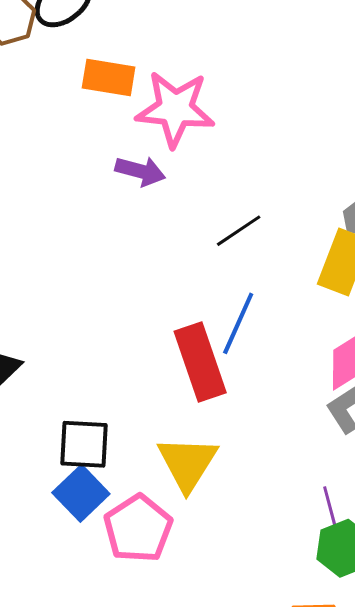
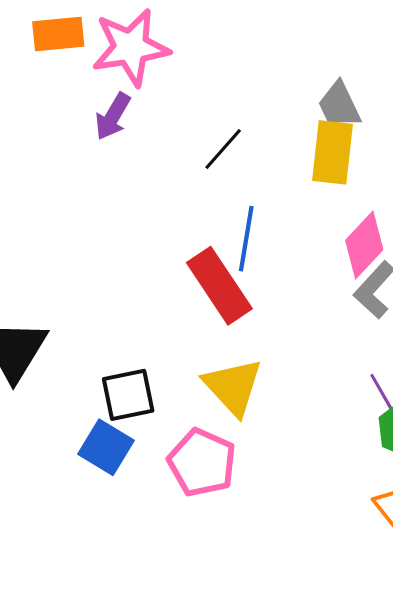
purple arrow: (140, 171) -> (113, 116), turned 120
blue square: (81, 493) -> (106, 447), moved

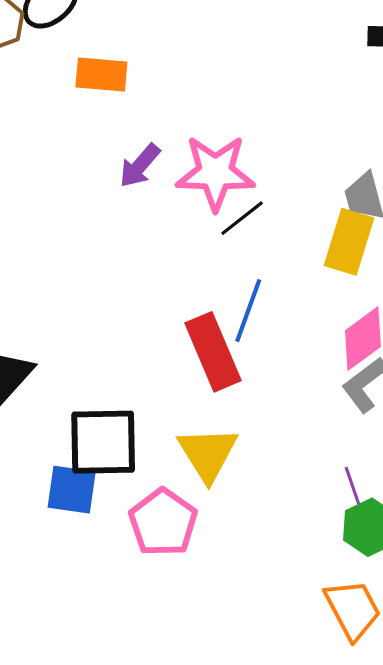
pink star: (131, 47) -> (215, 173), moved
black square: (128, 395) -> (103, 442), size x1.4
blue square: (106, 447) -> (72, 490), turned -34

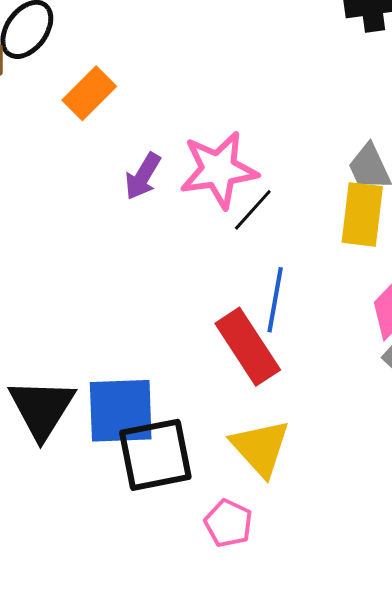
orange rectangle: (101, 75) -> (89, 93), turned -40
blue square: (72, 490) -> (121, 411), moved, size x1.4
pink pentagon: (163, 522) -> (228, 523), size x0.7

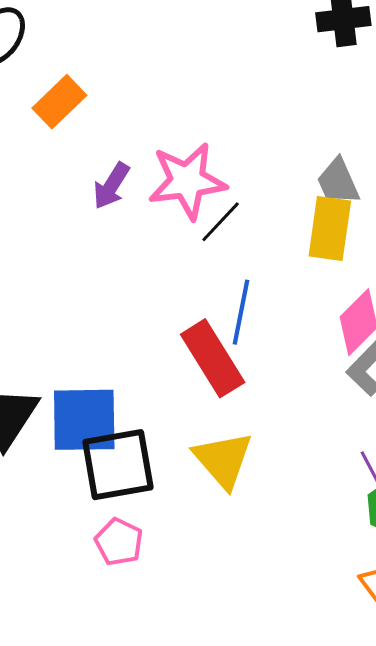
pink pentagon: (228, 523) -> (119, 542), moved

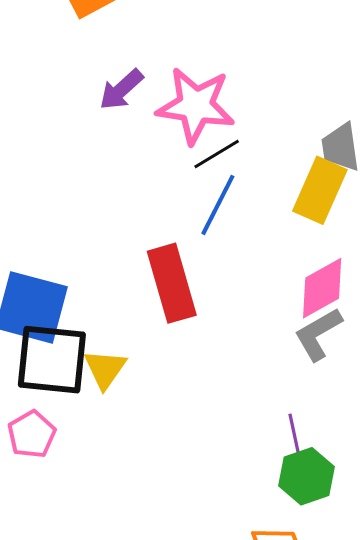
blue line: (241, 312) -> (218, 205), moved
yellow triangle: (223, 460) -> (105, 369), moved, size x0.7

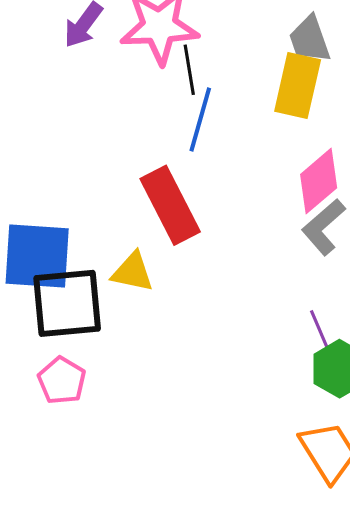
black line: (217, 154) -> (189, 70), turned -57
yellow triangle: (105, 369) -> (132, 272), moved, turned -42

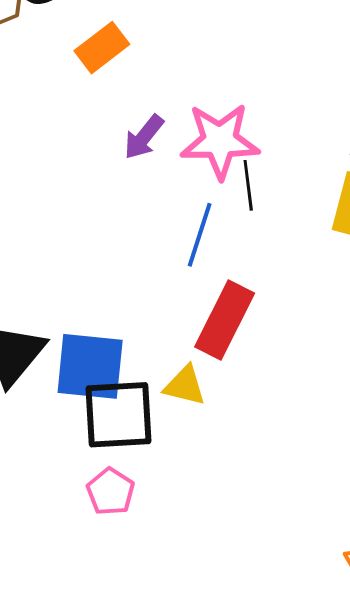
blue line: (200, 120) -> (200, 235), moved
red rectangle: (170, 205) -> (225, 320), turned 52

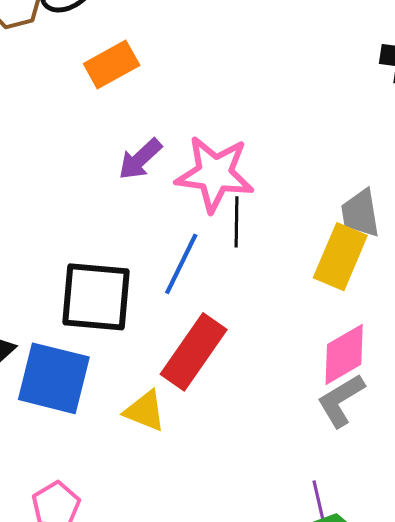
black square: (118, 415) -> (96, 297), moved

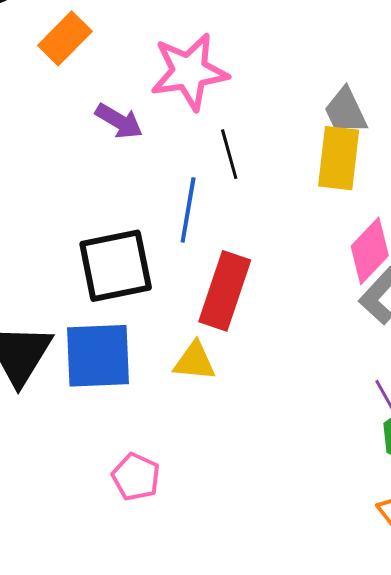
purple arrow: (140, 159) -> (119, 121), turned -90
pink star: (215, 174) -> (189, 72), moved

